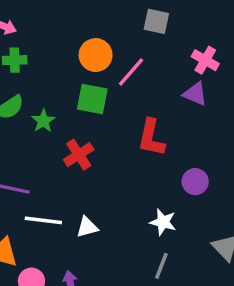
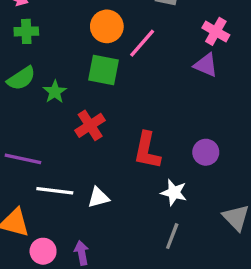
red L-shape: (151, 138) -> (147, 151), moved

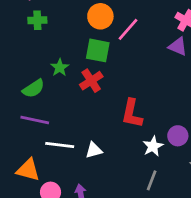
green semicircle: (21, 78) -> (33, 89), moved
red cross: (90, 125) -> (91, 81), moved
purple circle: (206, 152) -> (178, 136), moved
white star: (174, 192) -> (153, 146), turned 30

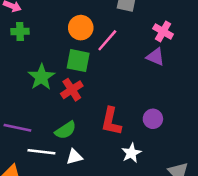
green star: (60, 68) -> (41, 77), size x1.5
green semicircle: (33, 89) -> (66, 130), moved
purple circle: (178, 136) -> (153, 119), moved

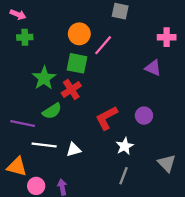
pink cross: (163, 31) -> (167, 37), moved, turned -30
purple triangle: (155, 57) -> (153, 68), moved
red L-shape: (111, 121) -> (107, 118), turned 50
green semicircle: (66, 130) -> (52, 111), moved

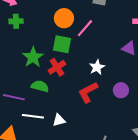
green semicircle: (52, 111) -> (40, 86), turned -132
white star: (125, 146) -> (97, 67), moved

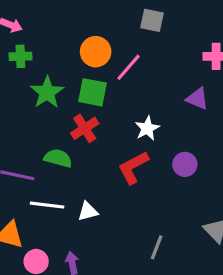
green star: (33, 57) -> (47, 92), moved

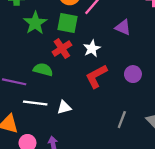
purple triangle: (197, 99) -> (123, 27), moved
white star: (147, 128) -> (92, 49), moved
gray line: (157, 247) -> (122, 120), moved

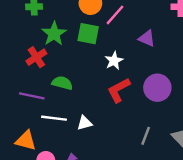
red cross: (62, 49) -> (36, 57), moved
purple circle: (133, 74) -> (157, 88), size x1.5

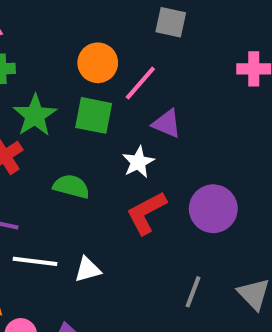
purple triangle: (147, 38) -> (167, 124), moved
green semicircle: (62, 83) -> (71, 186), moved

